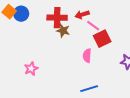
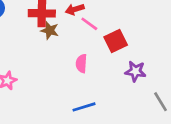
red square: (102, 39) -> (116, 41), moved

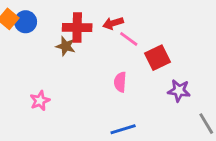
brown star: (50, 30) -> (66, 46), moved

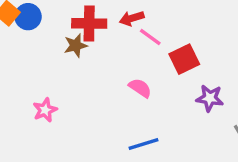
brown star: (66, 46) -> (76, 45), turned -30
pink semicircle: (120, 82) -> (140, 88), turned 120

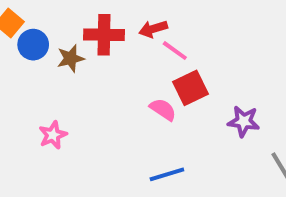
blue circle: (28, 17) -> (33, 45), moved
brown star: (76, 45) -> (71, 58), moved
red square: (184, 59) -> (191, 88), moved

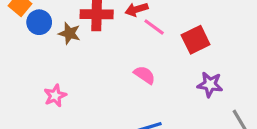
brown star: (71, 58) -> (69, 33), turned 30
red square: (191, 88) -> (196, 40), moved

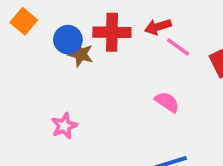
blue circle: (39, 22) -> (68, 40), moved

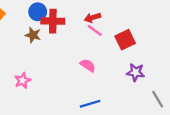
red arrow: (158, 27) -> (92, 18), moved
blue circle: (68, 40) -> (38, 12), moved

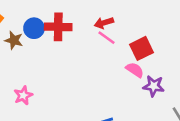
blue circle: (38, 12) -> (34, 28), moved
brown star: (33, 35) -> (14, 40), moved
pink semicircle: (88, 65) -> (135, 70), moved

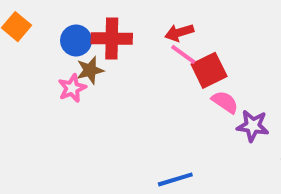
brown star: (14, 40) -> (90, 70), moved, turned -30
red square: (142, 48) -> (209, 70), moved
pink star: (23, 95) -> (72, 88), moved

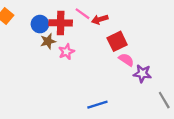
pink line: (183, 54) -> (83, 14), moved
pink star: (72, 88) -> (66, 52), moved

